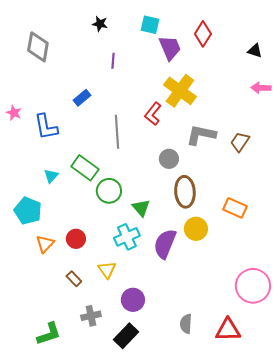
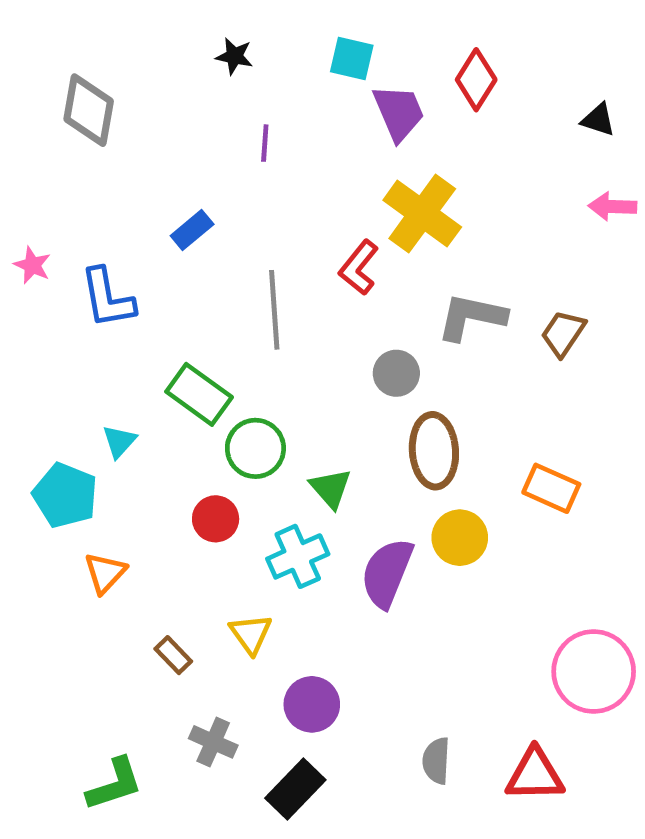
cyan triangle: (51, 176) -> (119, 441), moved
red circle: (76, 239) -> (216, 519), moved
gray cross: (91, 316) -> (213, 742), turned 36

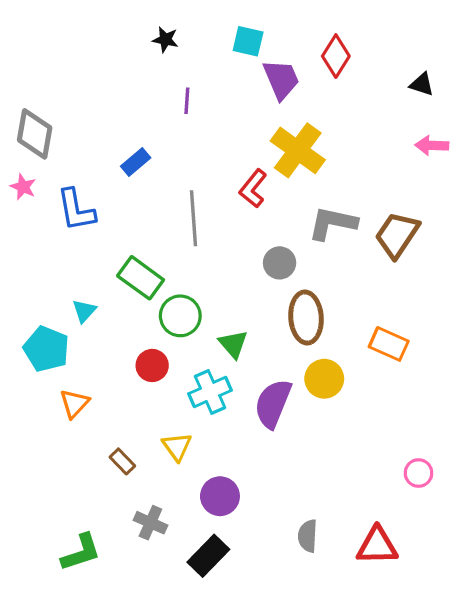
gray diamond: (89, 110) -> (35, 134), moved
brown trapezoid: (563, 333) -> (397, 235), size x1.4
pink circle: (594, 671) -> (419, 473), size x0.5

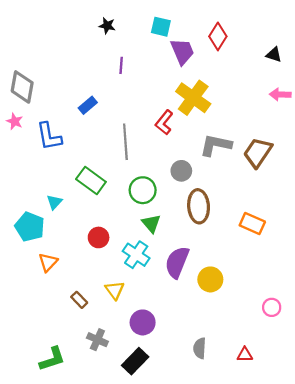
green circle: (180, 316) -> (143, 190), moved
yellow circle: (324, 379) -> (210, 279), moved
cyan cross: (210, 392) -> (136, 255), turned -32
red triangle: (377, 546) -> (245, 355), size x0.6

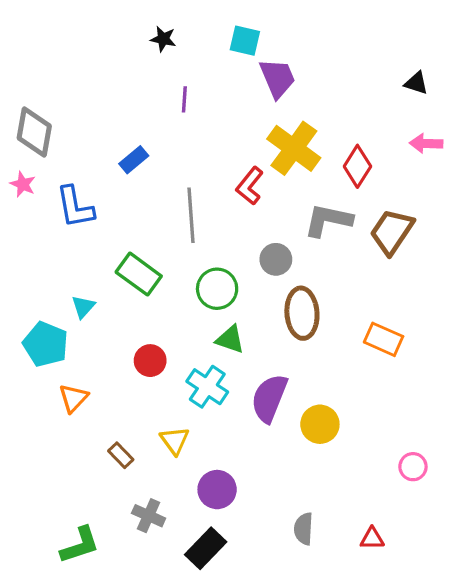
red diamond: (218, 36) -> (357, 166), moved
green triangle: (151, 224) -> (230, 339), turned -30

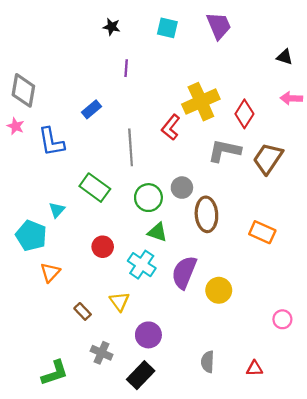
purple trapezoid: (277, 78) -> (219, 26), moved
yellow cross: (294, 148) -> (201, 102), turned 30
gray circle: (276, 259) -> (182, 188), moved

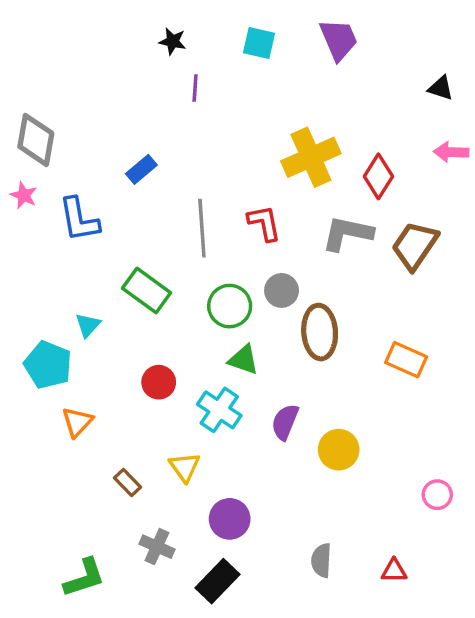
purple line: (126, 68) -> (195, 88), moved
red L-shape: (171, 127) -> (264, 223), moved, turned 130
purple semicircle: (184, 272) -> (285, 422), size x0.7

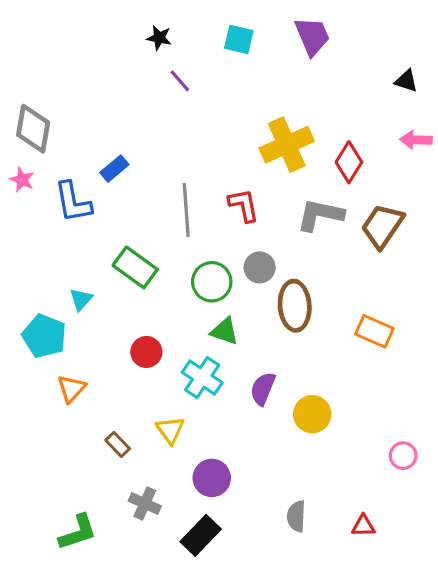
purple line: (195, 88) -> (180, 81), turned -45
blue rectangle: (141, 169) -> (114, 169), moved

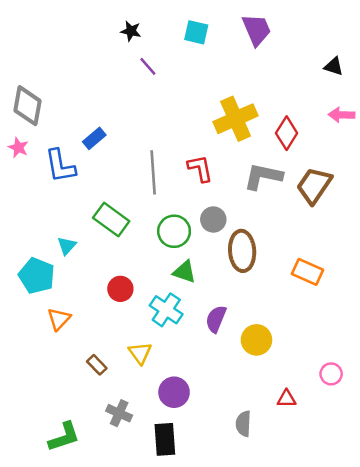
red triangle: (363, 526) -> (287, 399), moved
black rectangle: (201, 535) -> (165, 439), turned -48

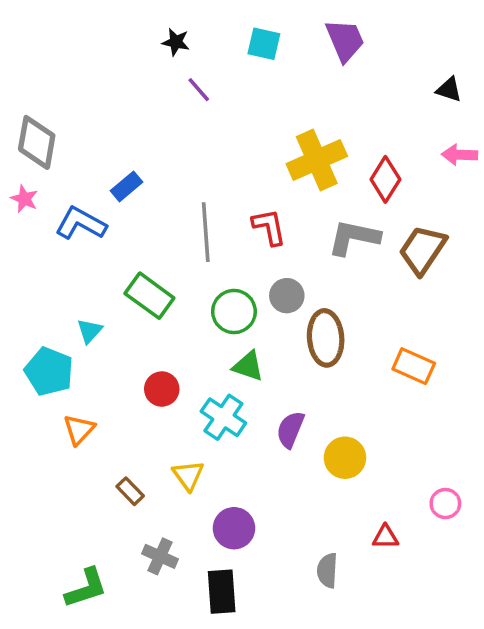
blue L-shape: (60, 166) -> (81, 223), turned 129

